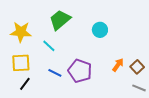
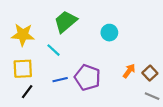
blue line: (55, 73) -> (60, 80), turned -40

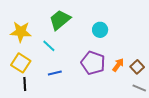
yellow square: (23, 69) -> (21, 63), turned 36
purple pentagon: (87, 77) -> (93, 63), moved
black line: (27, 92) -> (25, 84), turned -40

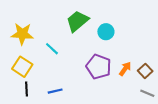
green trapezoid: (60, 20) -> (77, 21), moved
blue line: (55, 73) -> (55, 91), moved

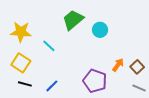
purple pentagon: (99, 67) -> (95, 81), moved
black line: (26, 89) -> (25, 84), turned -72
blue line: (55, 91) -> (52, 86), turned -32

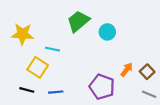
cyan line: (49, 46) -> (53, 49), turned -32
yellow square: (21, 63) -> (38, 67), moved
blue line: (52, 86) -> (56, 92), turned 40

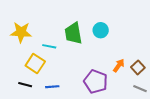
green trapezoid: (78, 21) -> (73, 33), moved, turned -60

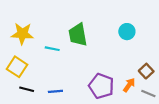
cyan circle: (101, 30) -> (127, 32), moved
yellow square: (35, 63) -> (17, 67), moved
orange arrow: (119, 65) -> (129, 85), moved

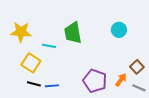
yellow square: (17, 67) -> (31, 63), moved
black line: (27, 89) -> (34, 84), moved

